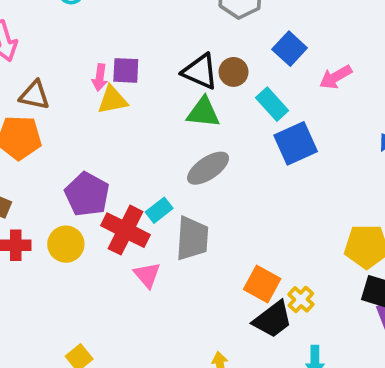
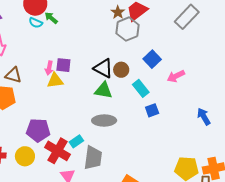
blue square: (296, 143) -> (152, 110), size x0.6
gray ellipse: (208, 168) -> (104, 121), turned 30
purple pentagon: (87, 194) -> (38, 130), turned -30

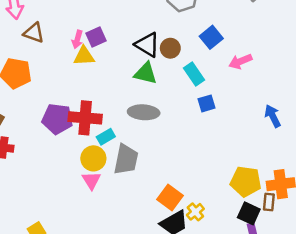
purple square: (63, 65) -> (96, 37), turned -35
brown triangle: (13, 75) -> (34, 33), moved
red cross: (58, 151) -> (85, 118), moved, turned -30
yellow circle: (25, 156) -> (93, 158), moved

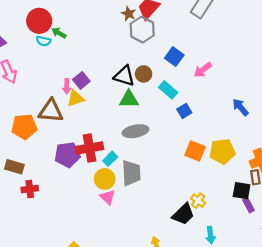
brown triangle: (34, 33) -> (51, 111), moved, size x1.4
yellow pentagon: (246, 181) -> (222, 151), moved
orange square: (170, 198) -> (195, 151), moved

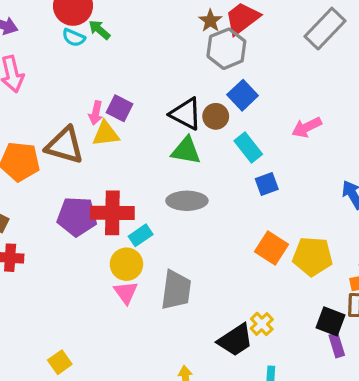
blue square: (174, 57) -> (243, 95), moved
purple square: (81, 80) -> (120, 108), turned -35
gray trapezoid: (131, 173) -> (176, 290), moved

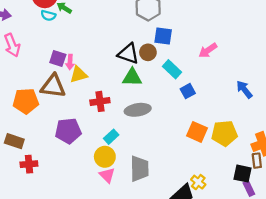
blue square: (243, 95) -> (163, 36), turned -30
purple square: (120, 108) -> (58, 58), moved
red cross: (112, 213) -> (100, 101), moved, size x0.7

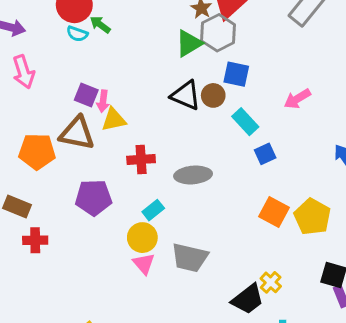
green triangle: (132, 77) -> (189, 43), moved, turned -36
yellow pentagon: (224, 133) -> (312, 217), turned 30
gray trapezoid: (139, 169) -> (190, 258), turned 100

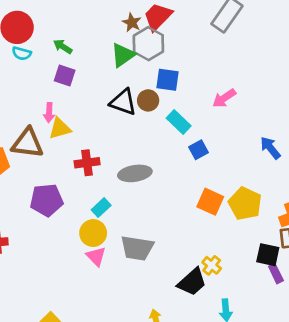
green arrow: (100, 25) -> (63, 47), moved
purple square: (86, 95) -> (65, 76), moved

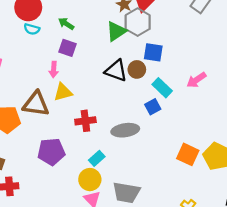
pink arrow: (224, 98) -> (196, 80), moved
pink arrow: (49, 113) -> (54, 69), moved
blue square: (198, 150) -> (153, 107), moved

